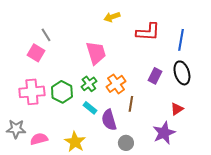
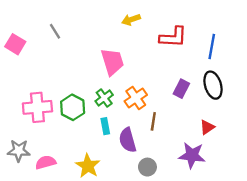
gray line: (46, 35) -> (55, 31), moved
pink square: (36, 53) -> (15, 44), moved
cyan rectangle: (90, 108) -> (105, 126), turned 40
purple star: (164, 133) -> (192, 155), turned 30

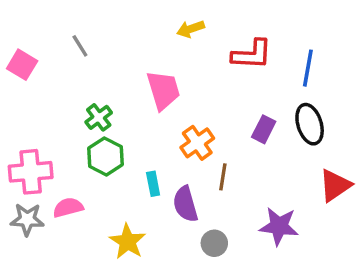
green cross: (104, 98) -> (99, 117), moved
pink cross: (37, 107) -> (31, 172), moved
red triangle: (207, 127) -> (335, 185), moved, size x1.5
pink semicircle: (46, 162) -> (68, 208), moved

